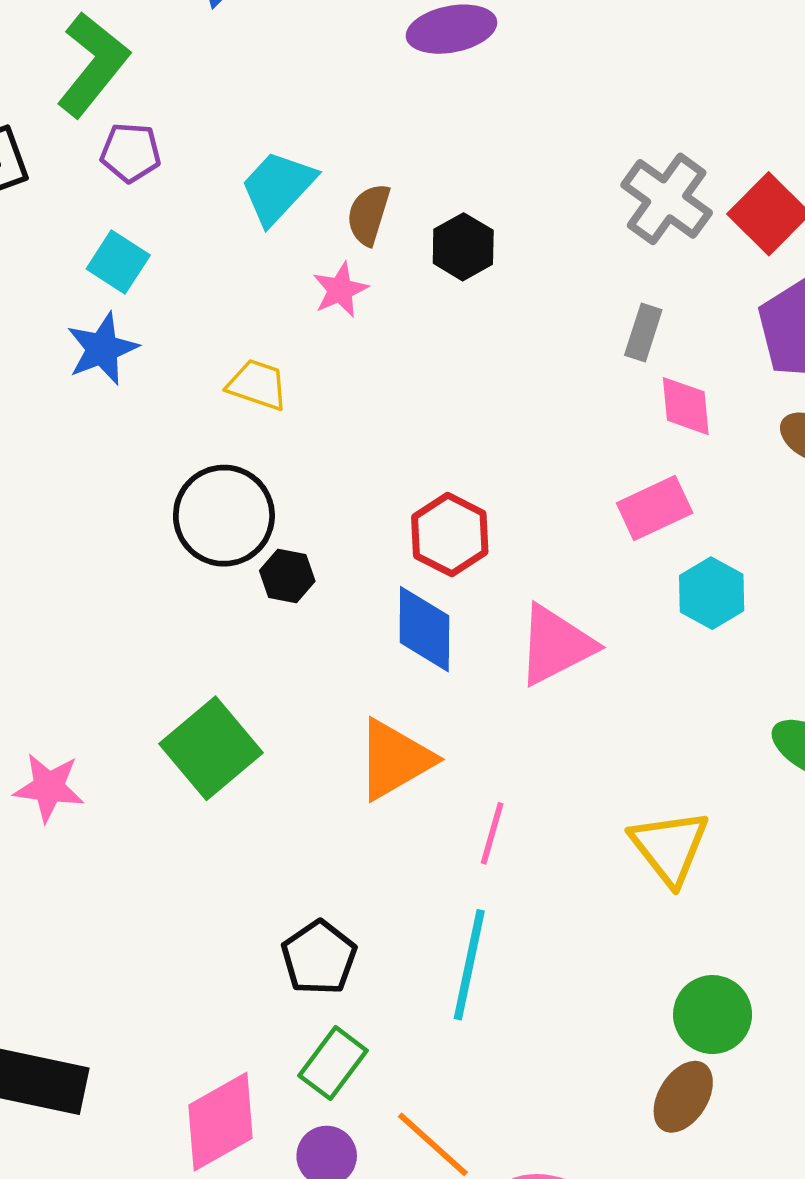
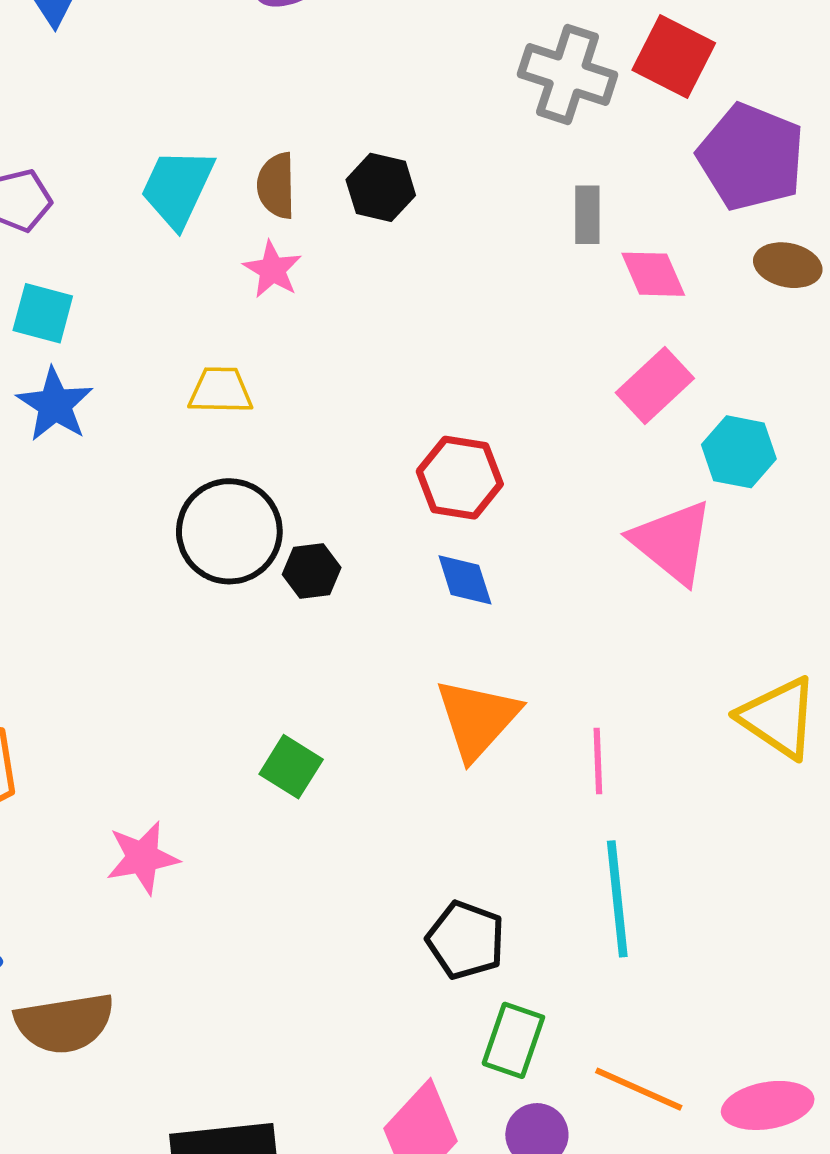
blue diamond: (424, 629) -> (465, 580), size x0.7
pink triangle: (556, 645) -> (672, 542), moved, turned -36
green square: (211, 748) -> (291, 767), size x0.6

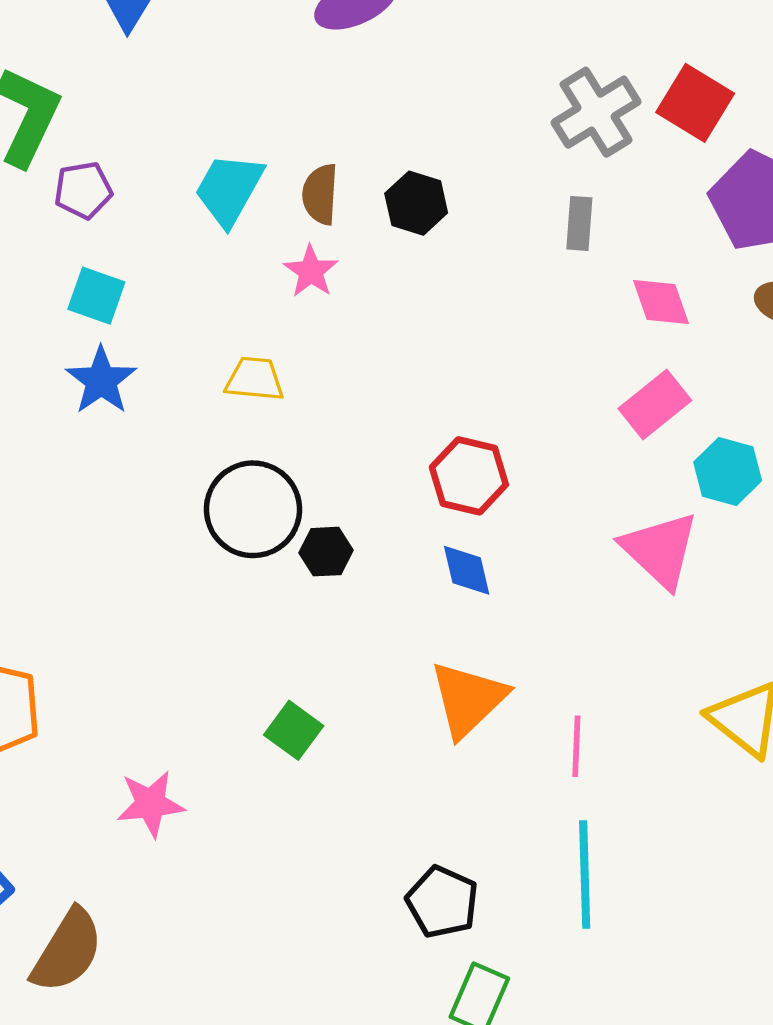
gray cross: (568, 74) -> (596, 112), turned 36
gray rectangle: (587, 215) -> (579, 223), moved
brown semicircle: (65, 1023) -> (67, 951), turned -54

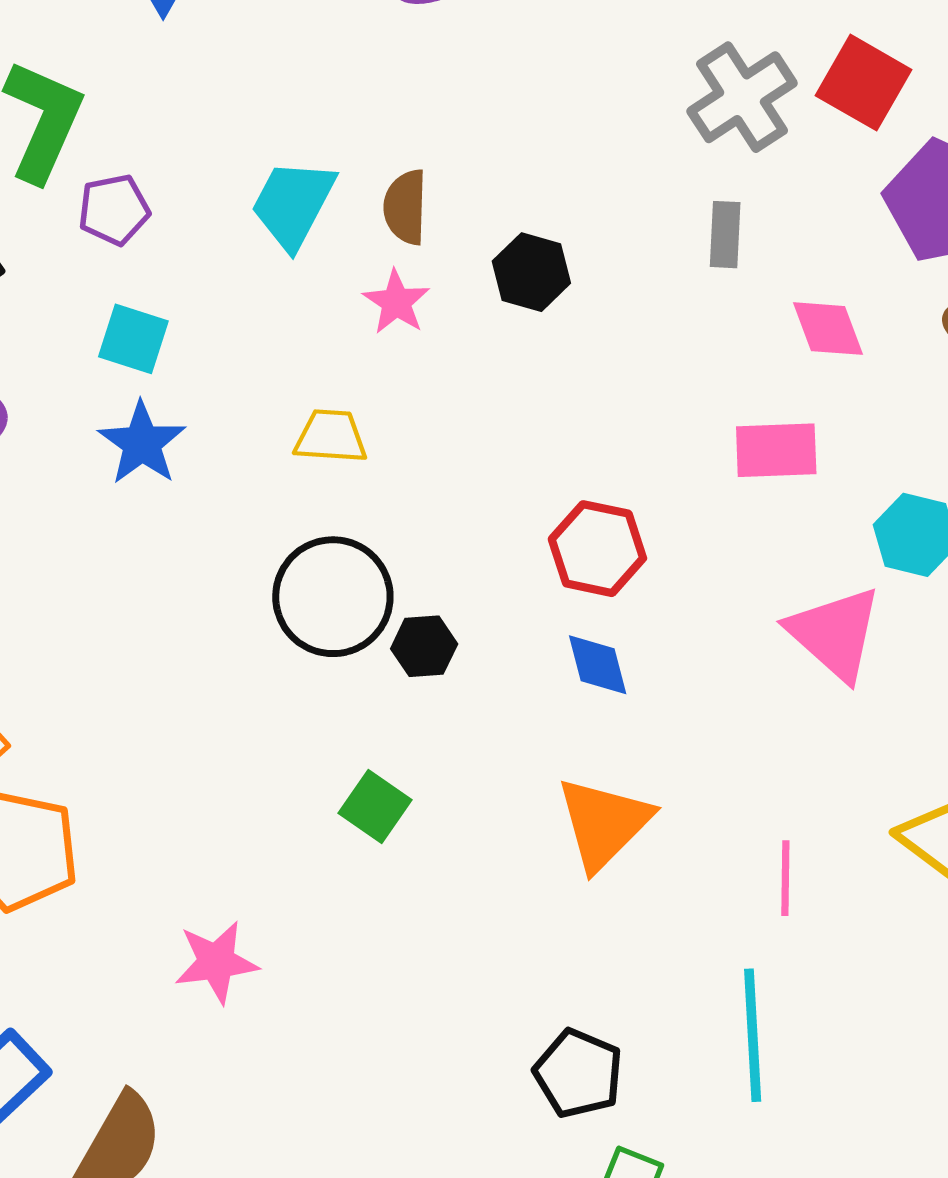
black hexagon: (416, 203) -> (531, 272), moved
pink rectangle: (655, 405) -> (776, 450), moved, turned 38
green square: (294, 730) -> (375, 807), moved
pink line: (576, 746) -> (785, 878), moved

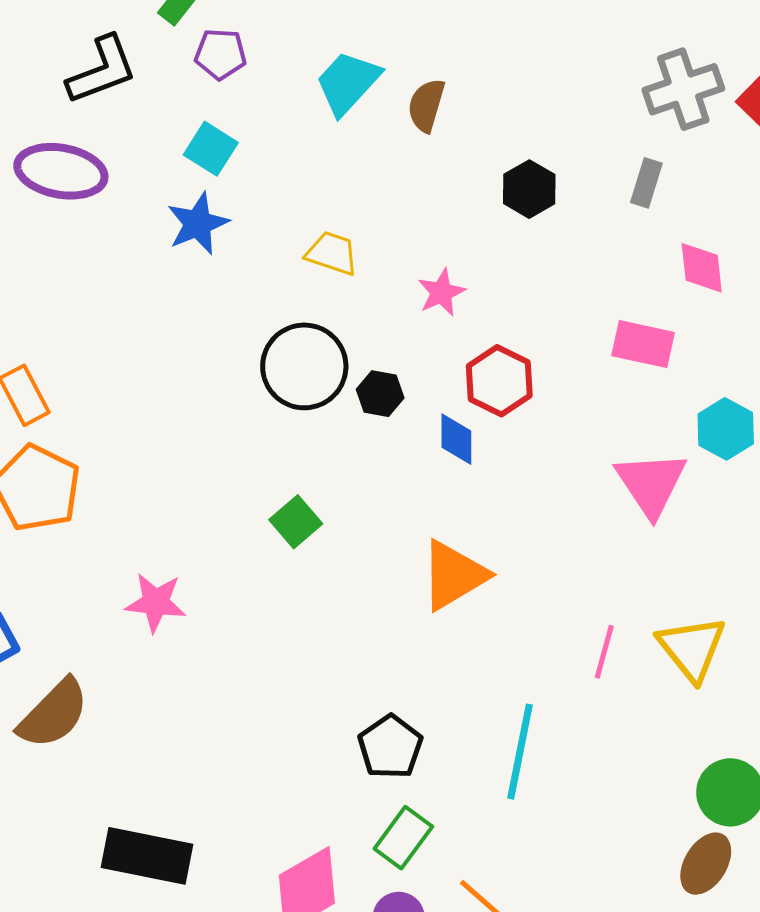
black hexagon: (531, 272) -> (529, 189), moved
pink star: (396, 302) -> (441, 292), moved
black hexagon: (424, 646) -> (380, 394), moved
blue diamond: (598, 665) -> (456, 439), moved
pink line: (785, 878) -> (604, 652), moved

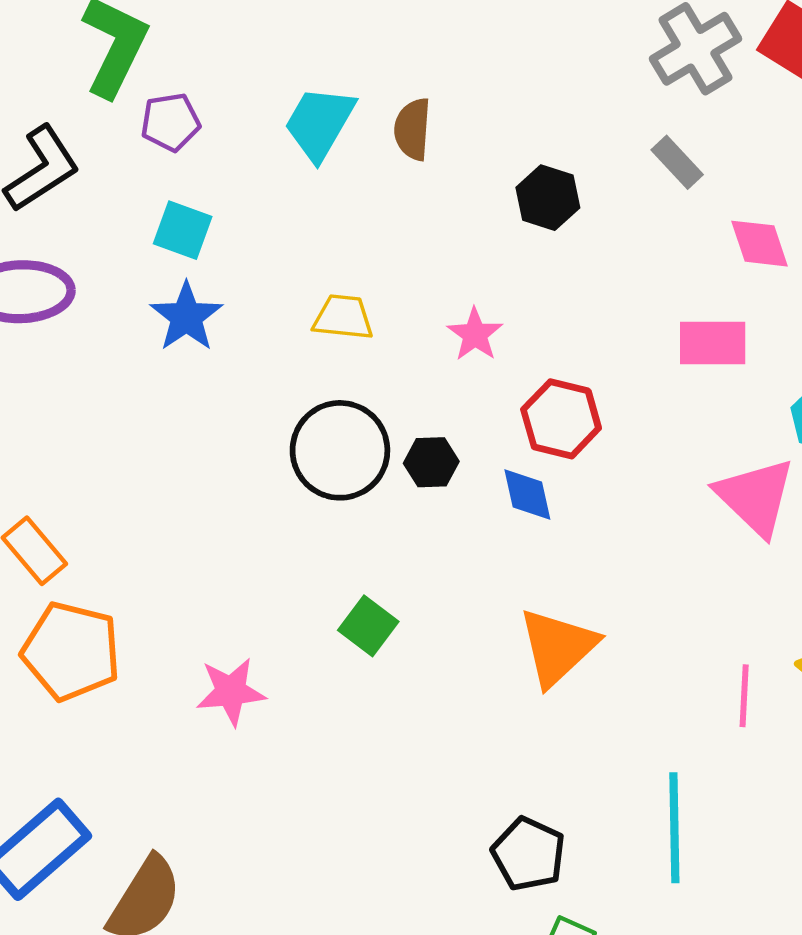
gray rectangle: (646, 183) -> (677, 162), turned -48
pink star: (156, 602) -> (231, 692), moved

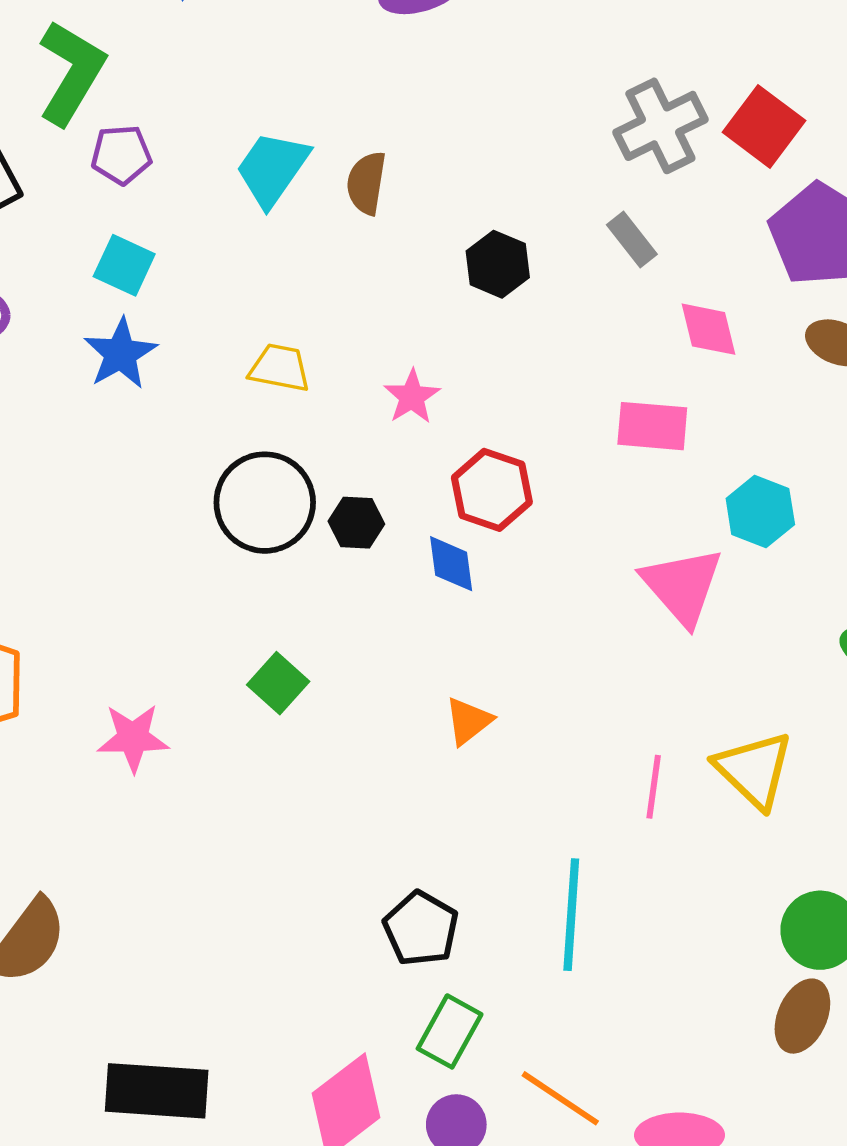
orange triangle: (558, 647) -> (468, 721), size x0.6

